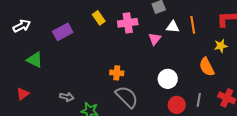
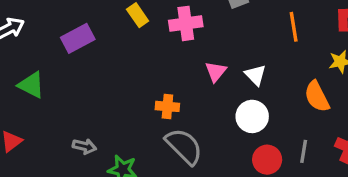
white triangle: (173, 27) -> (255, 75), moved, turned 40
pink triangle: (155, 39) -> (216, 72), moved

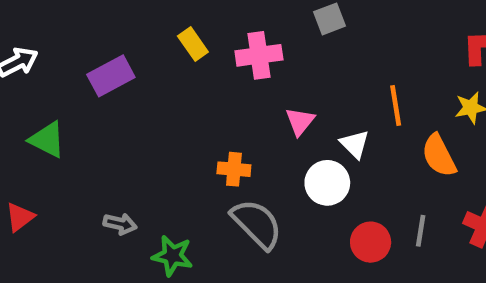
orange line: (294, 27) -> (396, 105), moved
white triangle: (255, 75) -> (355, 144), moved
white circle: (252, 116) -> (327, 183), moved

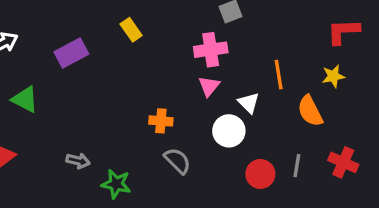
pink cross: (259, 55) -> (211, 50), moved
gray semicircle: (257, 224) -> (177, 161), size x0.7

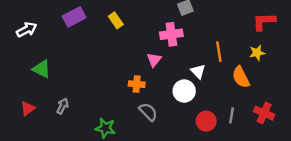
purple rectangle: (71, 53) -> (74, 17), moved
pink triangle: (209, 86) -> (154, 60), moved
gray arrow: (78, 161) -> (63, 106), moved, turned -77

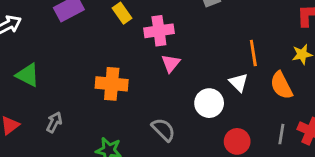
pink cross: (171, 34) -> (159, 31), moved
white triangle: (198, 71) -> (239, 82), moved
orange cross: (137, 84) -> (112, 84), moved, size x1.5
gray line: (232, 115) -> (281, 134), moved

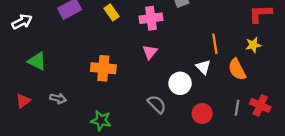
pink cross: (159, 31) -> (151, 18), moved
gray arrow: (54, 122) -> (58, 98), turned 77
gray semicircle: (163, 130) -> (157, 104), moved

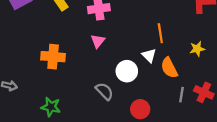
yellow star: (253, 45) -> (197, 49), moved
orange semicircle: (237, 69) -> (169, 68), moved
red circle: (202, 114) -> (140, 109), moved

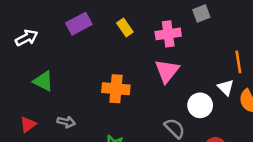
pink triangle: (98, 41) -> (167, 71), size x1.5

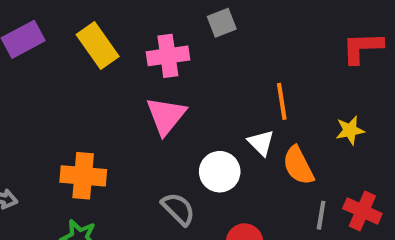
yellow rectangle: (125, 28) -> (98, 46), size x1.5
orange cross: (116, 89) -> (83, 176), moved

